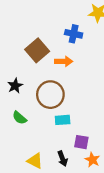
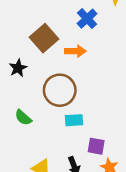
blue cross: (74, 34) -> (87, 19), turned 35
black star: (15, 86) -> (18, 68), moved

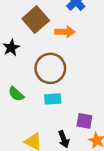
cyan rectangle: (74, 120) -> (53, 99), moved

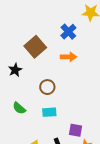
orange arrow: (65, 32) -> (68, 57), moved
brown circle: (50, 68) -> (47, 87), size x0.6

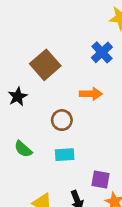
blue cross: (68, 32) -> (102, 52), moved
orange arrow: (68, 57) -> (91, 94), moved

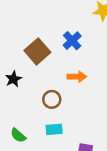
blue cross: (102, 52) -> (72, 41), moved
green semicircle: (23, 149) -> (18, 135), moved

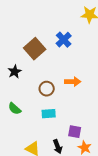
orange arrow: (77, 77) -> (73, 82), moved
green semicircle: (18, 135) -> (15, 109), moved

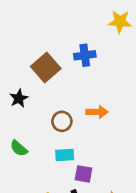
blue cross: (64, 40) -> (85, 55), turned 35
purple square: (75, 132) -> (83, 174), moved

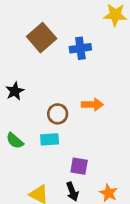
brown square: (46, 67) -> (42, 38), moved
cyan rectangle: (65, 155) -> (50, 139), moved

